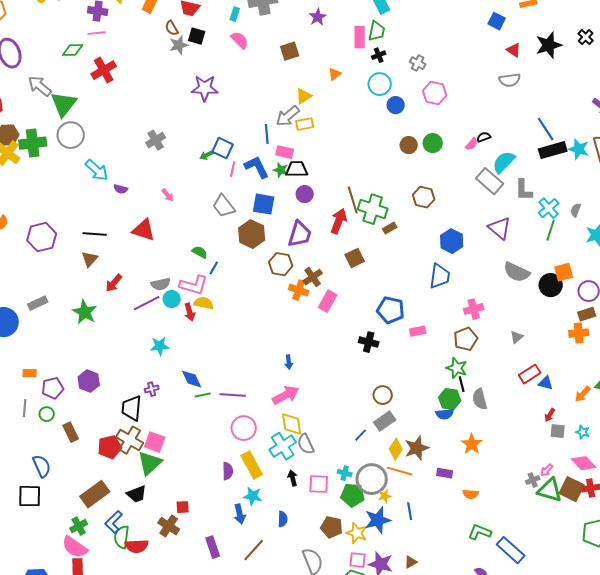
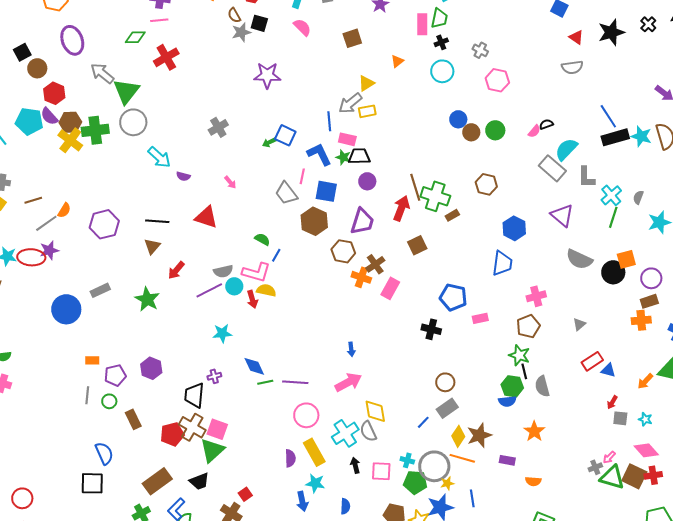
blue circle: (396, 105) -> (458, 119), moved
pink line: (233, 169) -> (302, 176), moved
yellow diamond: (292, 424) -> (375, 411), moved
red square: (183, 507) -> (245, 494), turned -32

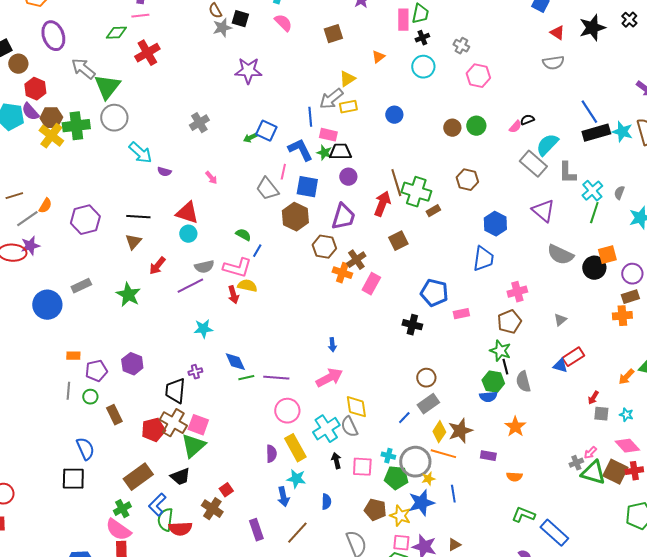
blue circle: (458, 119) -> (394, 115), moved
cyan circle: (234, 286) -> (188, 234), moved
blue triangle: (608, 370) -> (560, 366), moved

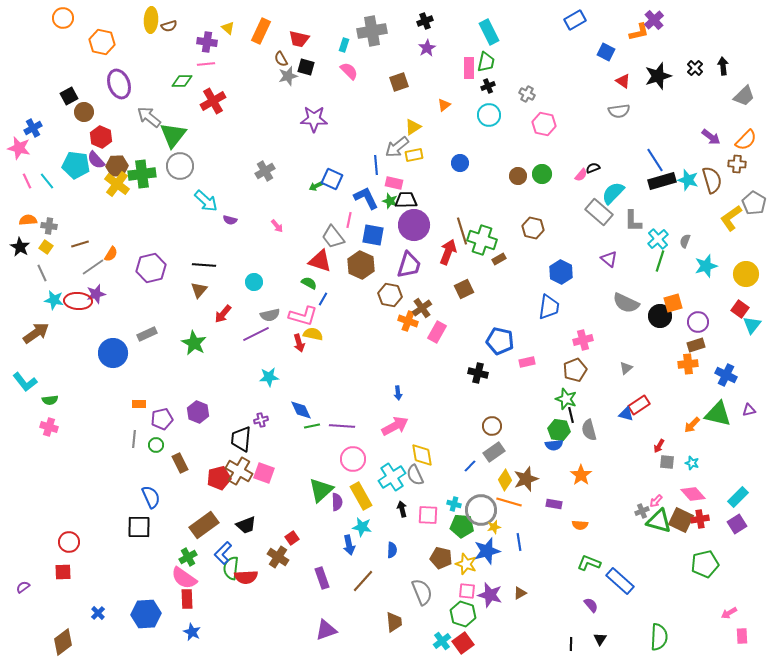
purple circle: (348, 177) -> (414, 225), size x1.8
purple triangle: (543, 211) -> (609, 259), size x0.7
red triangle: (187, 213) -> (320, 261), moved
green triangle: (193, 446) -> (321, 490), moved

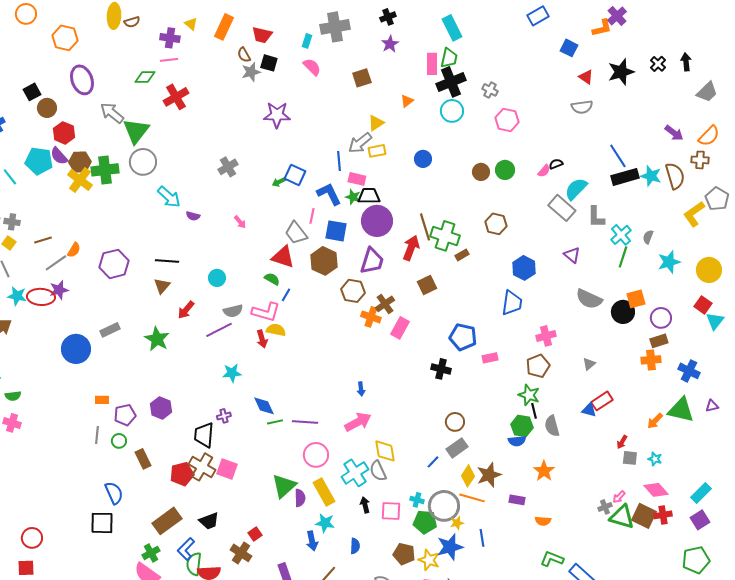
black cross: (488, 86) -> (451, 82), size x2.0
green pentagon: (705, 564) -> (696, 560), moved

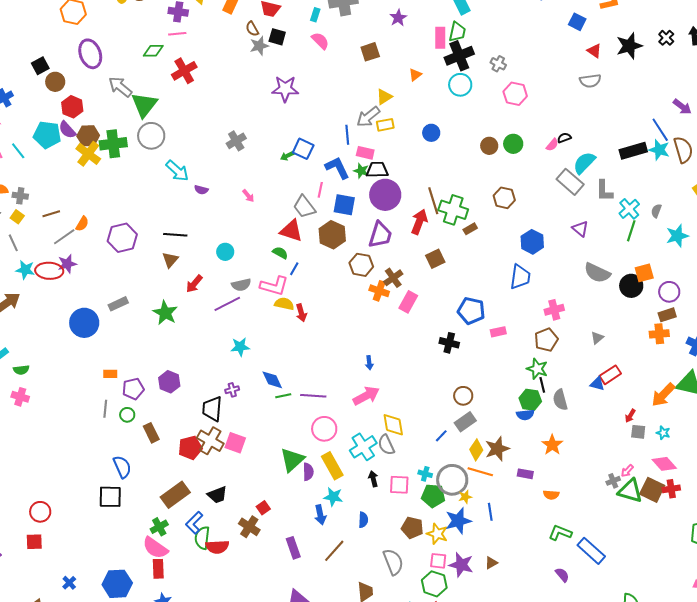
blue line: (618, 156) -> (660, 130), moved
red arrow: (262, 339) -> (301, 313), moved
orange arrow: (655, 421) -> (663, 395), size x1.5

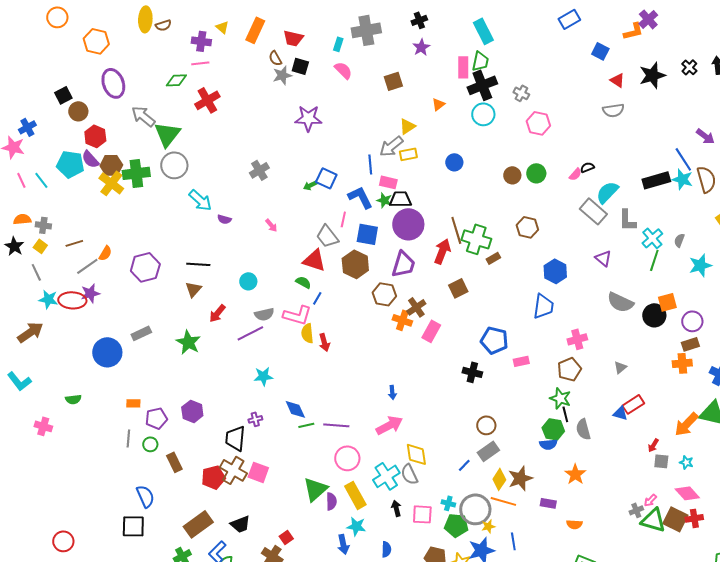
yellow semicircle: (284, 304) -> (307, 333), turned -108
green semicircle: (21, 370) -> (73, 399), moved

